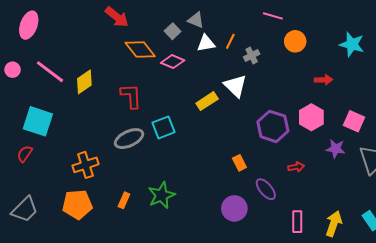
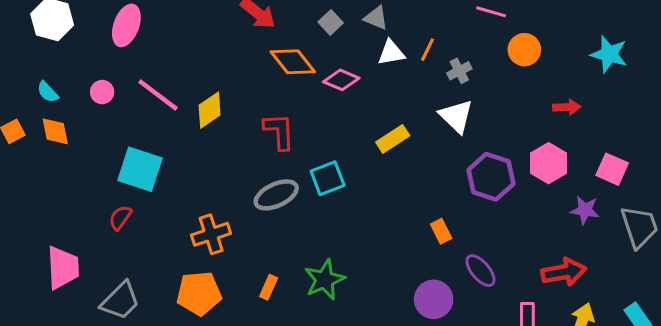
gray square: (173, 31) -> (331, 22), moved
white triangle: (235, 86) -> (456, 116), moved
red arrow: (296, 167) -> (564, 272), moved, size x1.8

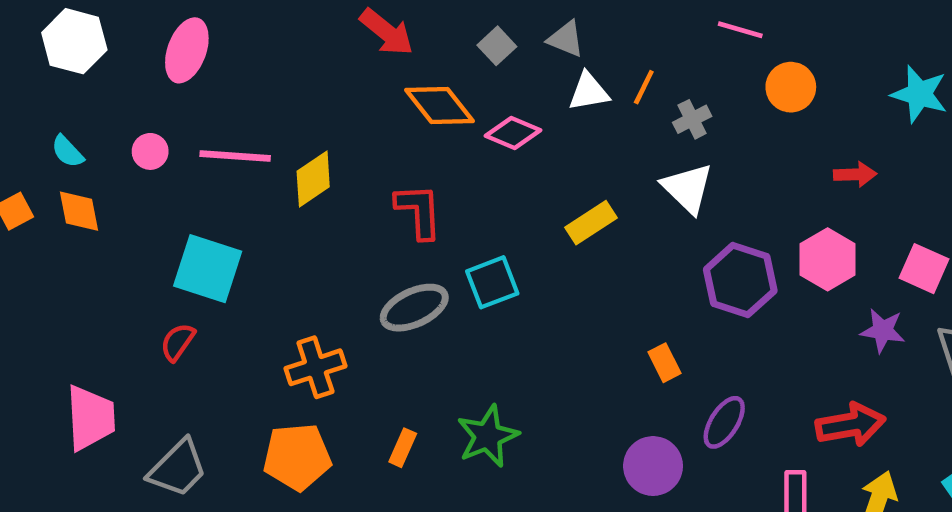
pink line: (158, 95) -> (235, 156), turned -33
purple ellipse: (480, 271) -> (724, 422), turned 72

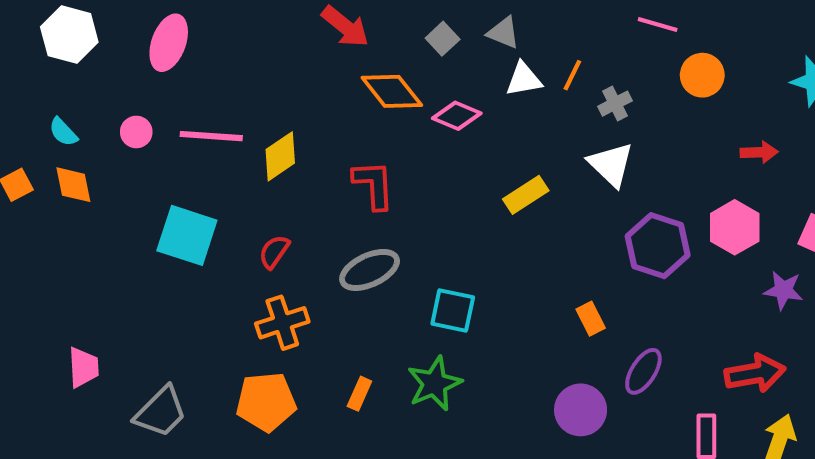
cyan square: (492, 282) -> (453, 311), moved, turned 33
red semicircle: (178, 342) -> (274, 252), moved
pink trapezoid: (90, 418) -> (83, 367), size x0.7

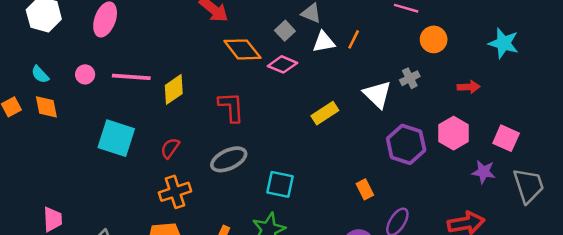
gray square: (443, 39) -> (285, 31), moved
gray cross: (615, 104) -> (410, 78), moved

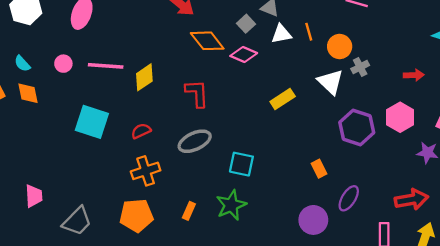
orange line: (354, 39) -> (309, 32), turned -42
orange circle: (434, 39) -> (340, 46), moved
red semicircle: (170, 148) -> (141, 131), turned 30

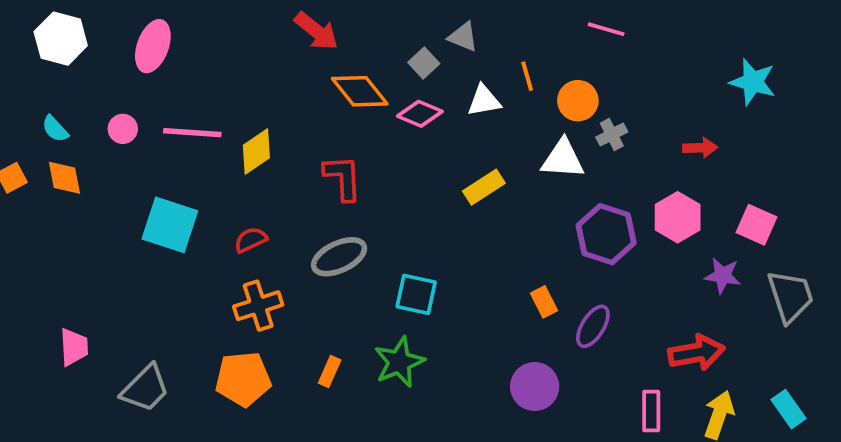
white triangle: (281, 34) -> (484, 101), moved
white triangle: (330, 82) -> (563, 159), turned -40
purple ellipse: (349, 198) -> (593, 326), moved

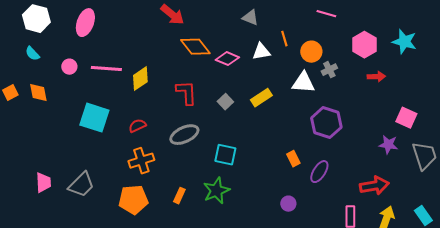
gray square: (424, 63) -> (225, 102), moved
cyan semicircle: (55, 129) -> (32, 54), moved
pink hexagon: (678, 217) -> (364, 45), moved
purple circle: (535, 387) -> (288, 204), size x0.6
gray trapezoid: (145, 388) -> (81, 185), moved

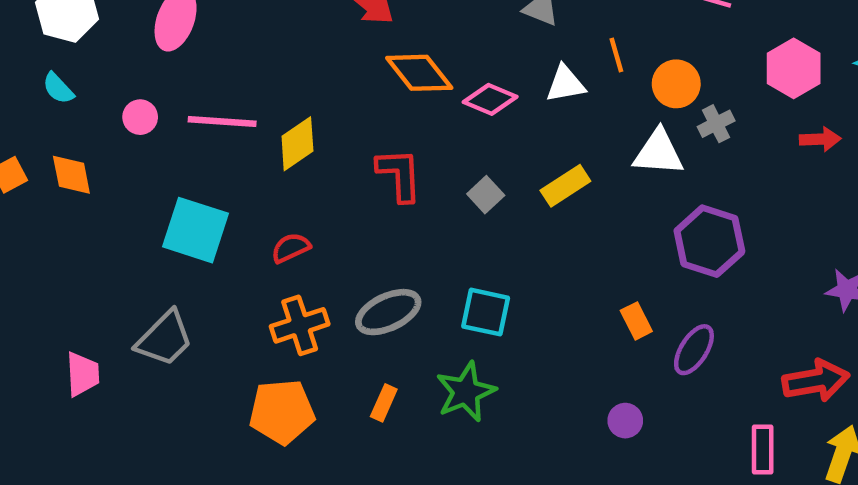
gray ellipse: (184, 135) -> (388, 312), moved
gray trapezoid: (81, 185) -> (164, 339), moved

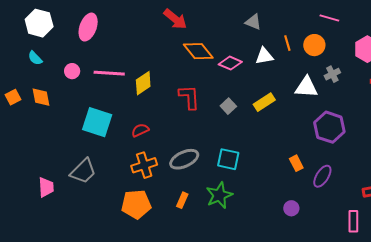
orange circle: (676, 84) -> (314, 45), moved

